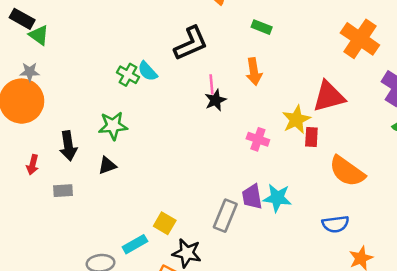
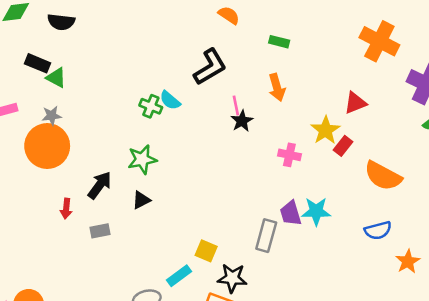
red triangle: (329, 96) -> (355, 103), size x0.7
red rectangle: (311, 137) -> (343, 146), turned 42
black arrow: (68, 146) -> (100, 185), turned -128

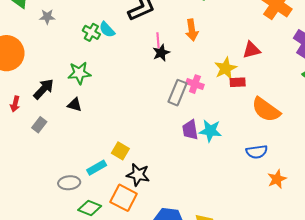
gray star: (52, 116) -> (47, 17), moved
red rectangle: (343, 146) -> (238, 82), turned 42
black triangle: (141, 200) -> (75, 105), turned 35
gray rectangle: (100, 231) -> (39, 125), turned -49
gray rectangle: (266, 236) -> (177, 93), moved

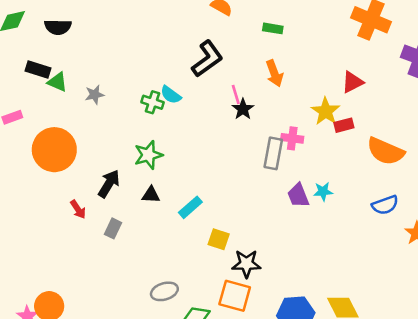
red arrow: (15, 104) -> (78, 209), turned -35
cyan star: (210, 131) -> (323, 191), size x0.7
cyan rectangle: (97, 168) -> (190, 207), moved

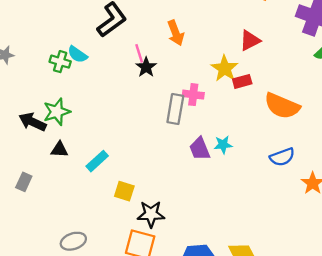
black arrow: (109, 184) -> (32, 122), moved, turned -96

